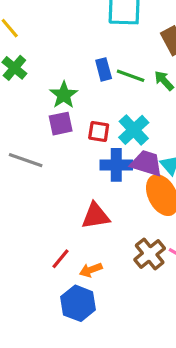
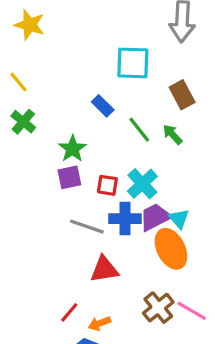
blue rectangle: (104, 69) -> (103, 106), moved, turned -30
green line: (131, 76) -> (139, 130), turned 32
gray line: (26, 160) -> (87, 227), moved
purple trapezoid: (146, 163) -> (155, 217), turned -44

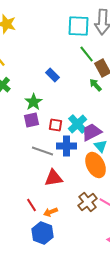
cyan square: (133, 63) -> (79, 26), moved
green line: (139, 130) -> (87, 54), moved
green arrow: (173, 134) -> (96, 85), moved
purple trapezoid: (155, 217) -> (92, 132), moved
red line: (69, 312) -> (32, 205), turned -72

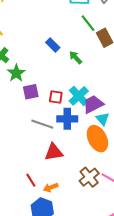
green arrow: (96, 85) -> (76, 57), moved
green star: (34, 102) -> (16, 73), moved

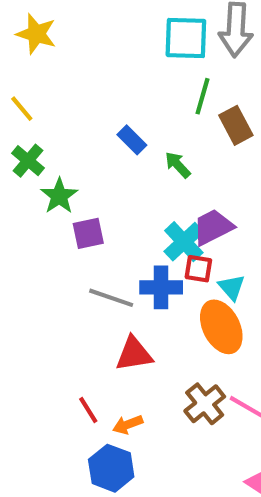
green line: (88, 23) -> (203, 96), turned 54
red square: (56, 97) -> (198, 269), moved
purple trapezoid: (93, 104) -> (213, 227), moved

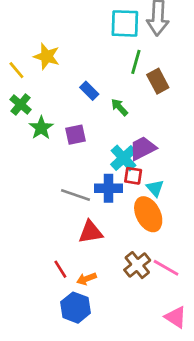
yellow star: (36, 34) -> (47, 56), moved
purple square: (88, 233) -> (75, 135), moved

